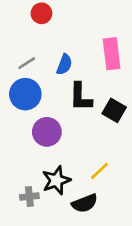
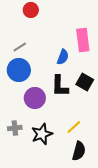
blue semicircle: (64, 64) -> (63, 57), moved
black L-shape: (81, 97) -> (60, 86), moved
gray cross: (29, 197) -> (15, 128), moved
black semicircle: (85, 203) -> (79, 151), moved, turned -54

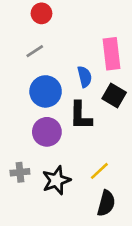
gray line: (20, 47) -> (35, 51), moved
blue semicircle: (63, 57) -> (85, 77), turned -35
blue circle: (19, 70) -> (46, 91), moved
black square: (85, 82) -> (114, 95), moved

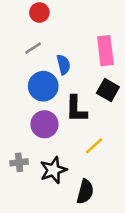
blue semicircle: (85, 77) -> (64, 65), moved
yellow line: (99, 171) -> (94, 146), moved
black semicircle: (106, 203) -> (85, 192), moved

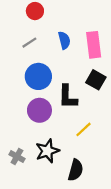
blue semicircle: (64, 65) -> (64, 40), moved
gray cross: (19, 162) -> (17, 157), moved, turned 35

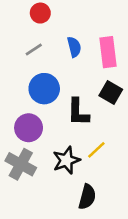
purple circle: (39, 110) -> (29, 128), moved
black star: (47, 151) -> (66, 160), moved
gray cross: (17, 157) -> (21, 164), moved, size x1.6

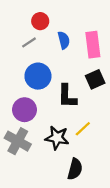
red circle: (40, 13) -> (40, 21), moved
black square: (111, 93) -> (95, 79), turned 36
black star: (66, 160) -> (57, 138), turned 30

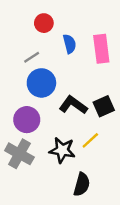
gray line: (29, 42) -> (32, 57), moved
black square: (95, 79) -> (104, 106), moved
black L-shape: (67, 96) -> (73, 105), turned 125

